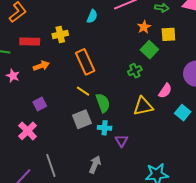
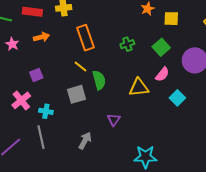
green square: (149, 50) -> (161, 47), moved
green cross: (135, 71) -> (127, 44), moved
cyan cross: (105, 128) -> (46, 111), moved

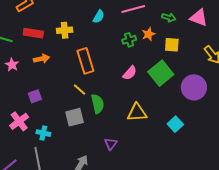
green cross: (127, 44) -> (129, 40), moved
green square: (161, 47) -> (161, 73), size x1.4
pink semicircle: (162, 74) -> (130, 73), moved

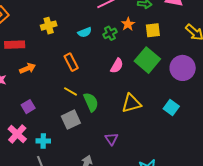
cyan semicircle: (99, 17) -> (85, 32), moved, turned 48
yellow cross: (65, 30) -> (49, 26), moved
orange rectangle: (85, 61) -> (71, 62), size x0.7

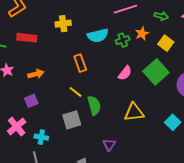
yellow square: (153, 30) -> (166, 43), turned 35
cyan semicircle: (85, 32) -> (98, 35), size x1.5
orange arrow: (28, 68) -> (36, 74), moved

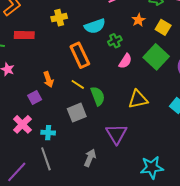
green cross: (123, 40) -> (115, 41), moved
orange rectangle: (80, 63) -> (80, 55), size x1.4
orange arrow: (36, 74) -> (48, 79), moved, turned 91
purple triangle: (109, 145) -> (116, 134), size x1.6

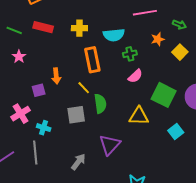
yellow cross: (59, 18) -> (79, 28), moved
green square: (156, 57) -> (164, 95), moved, turned -30

